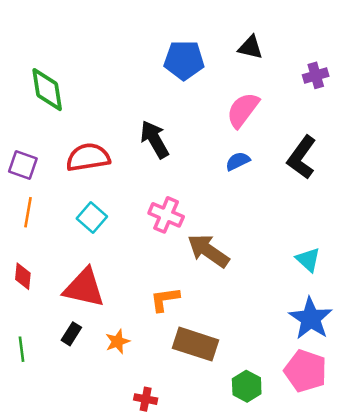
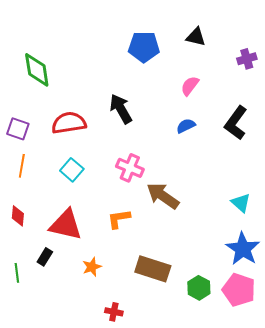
pink semicircle: (243, 110) -> (190, 86), size x0.7
orange L-shape: (165, 299) -> (119, 219), moved
black rectangle: (71, 334) -> (45, 257), moved
green hexagon: (247, 386) -> (199, 288), moved

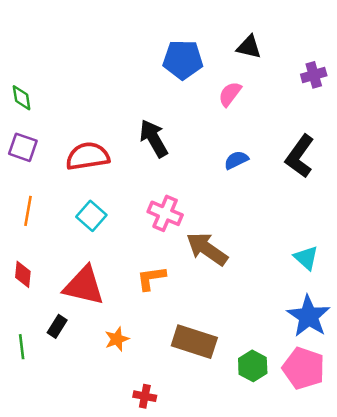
green diamond: (37, 70) -> (22, 98), moved, size x0.6
pink semicircle: (190, 86) -> (230, 94), moved
purple square: (18, 129) -> (23, 147), moved

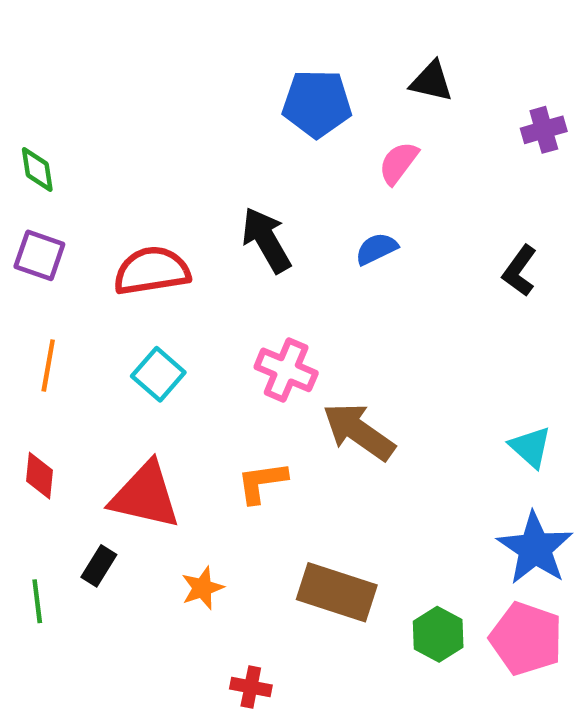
black L-shape: (300, 156) -> (520, 271), size x0.7
blue semicircle: (236, 160) -> (376, 249), moved

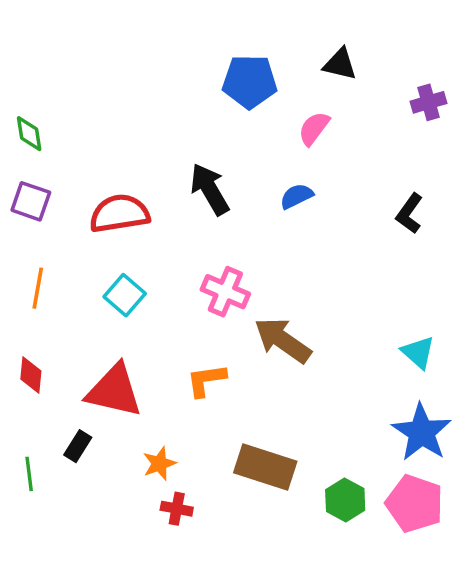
red cross: (251, 687) -> (177, 509), moved

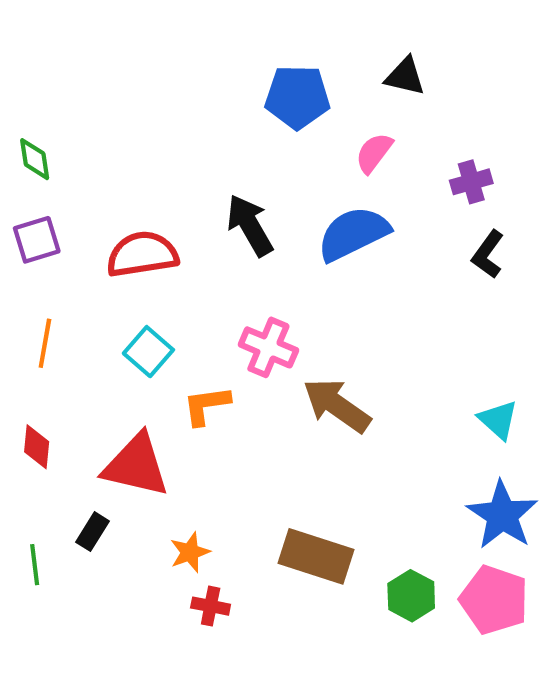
purple cross: (429, 102) -> (471, 182), moved
blue semicircle: (297, 196) -> (353, 234), size x1.8
purple square: (31, 201) -> (37, 240), turned -36
orange L-shape: (206, 380) -> (206, 405), moved

